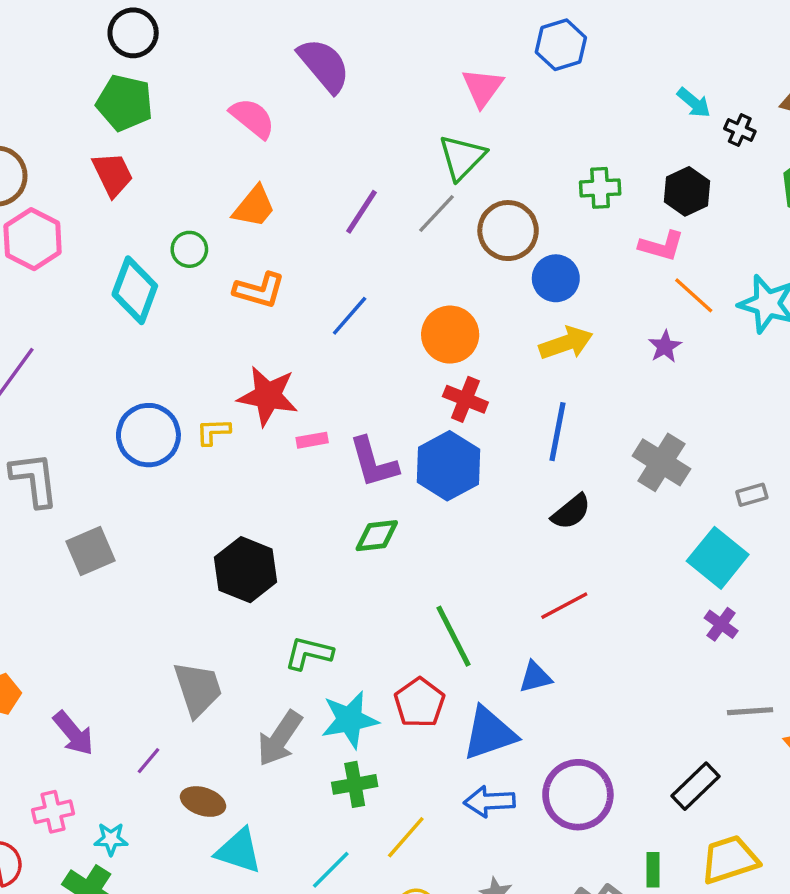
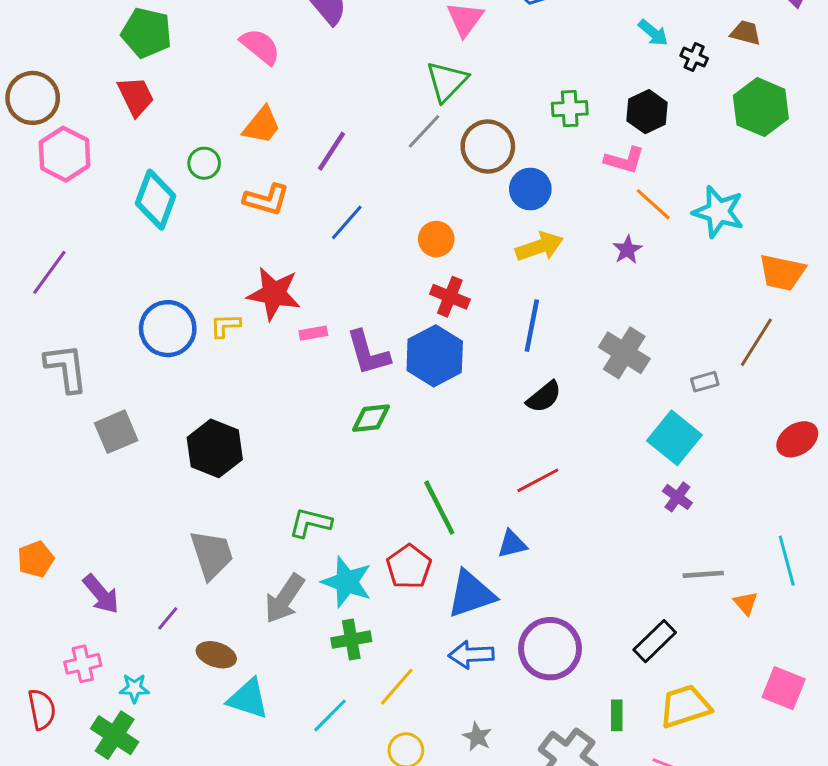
purple line: (361, 212) -> (332, 151), moved
orange circle: (450, 335) -> (436, 239), size x0.7
black hexagon: (246, 570) -> (215, 448), moved
cyan star: (350, 720) -> (347, 582), turned 30

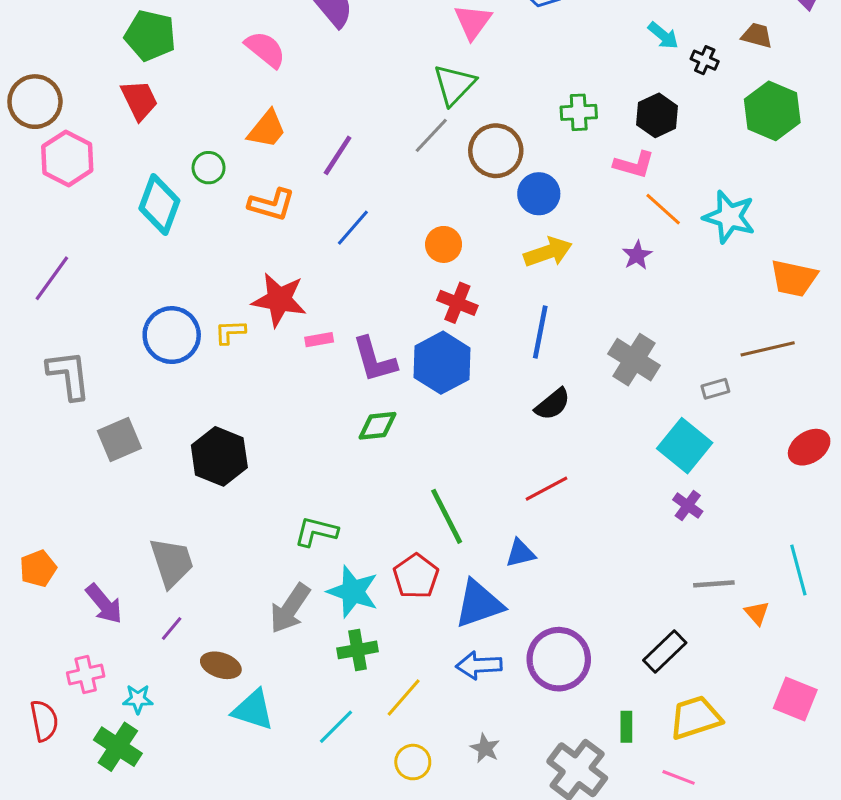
brown line: (756, 342) -> (768, 349), turned 45
gray trapezoid: (212, 555) -> (172, 562), moved

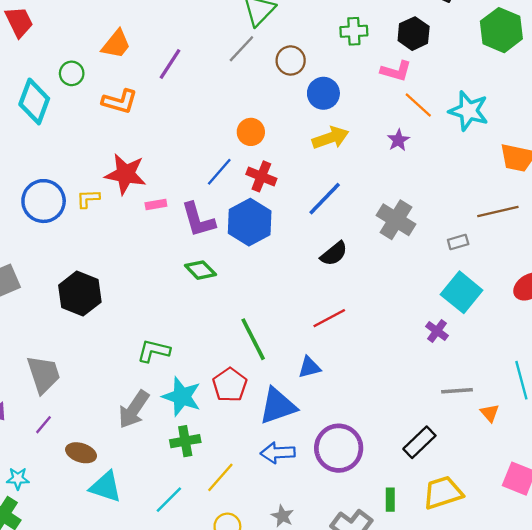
brown circle: (496, 151) -> (291, 60), size x0.7
blue line: (353, 228) -> (219, 172), moved
blue line: (540, 332) -> (325, 199), turned 33
green diamond: (377, 426) -> (200, 270), turned 52
cyan square: (685, 446) -> (462, 292), moved

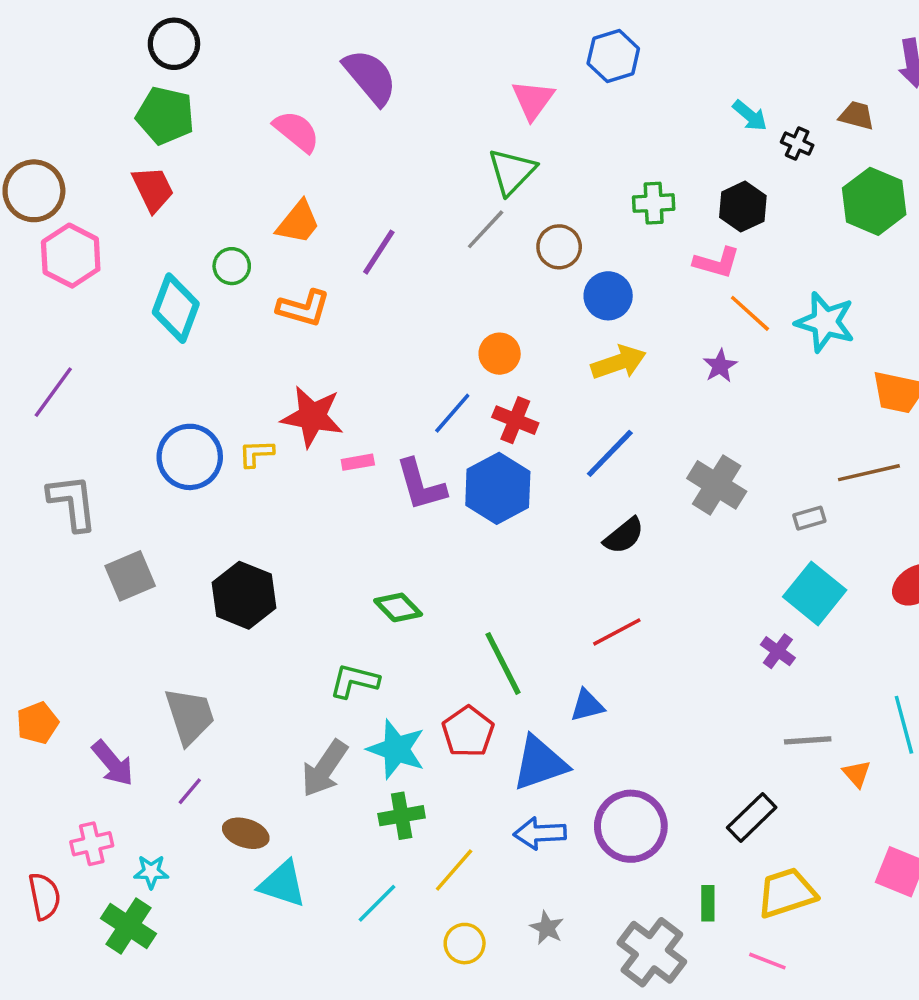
green diamond: (200, 270) -> (398, 607), moved

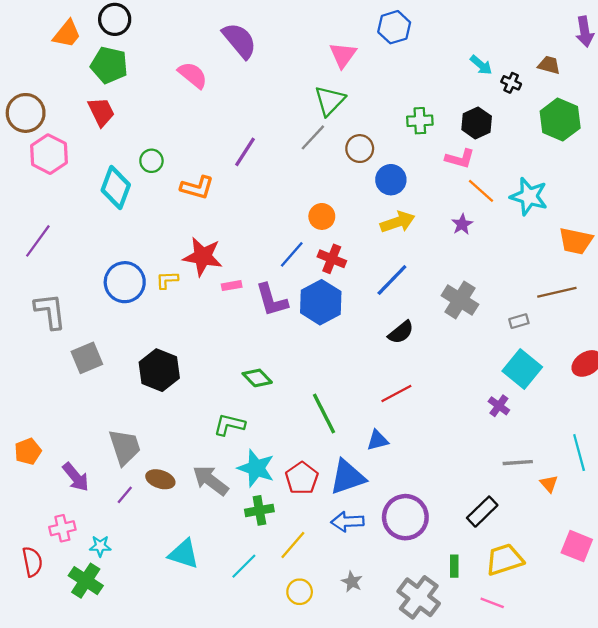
orange trapezoid: (298, 222) -> (67, 34), moved
red pentagon: (468, 732) -> (302, 478), moved
gray arrow: (325, 768) -> (210, 480), turned 93
brown ellipse: (246, 833) -> (160, 479), moved

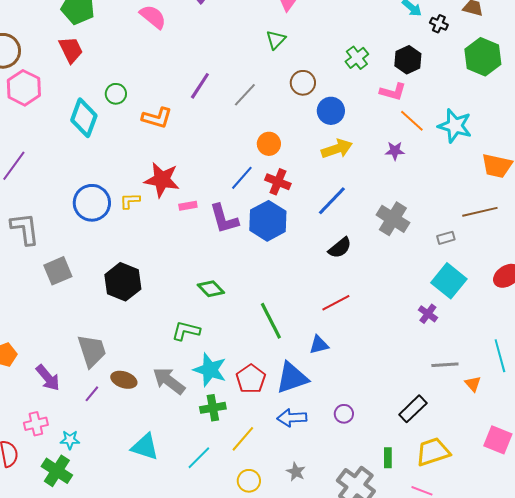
green triangle: (330, 101) -> (276, 40), size x0.7
green cross: (420, 121) -> (357, 58), turned -35
gray line: (313, 137) -> (245, 95), moved
purple star: (462, 224) -> (395, 151), turned 30
purple circle: (405, 517) -> (344, 414), size x0.5

